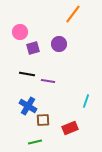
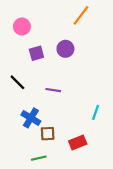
pink circle: (20, 32) -> (22, 27), moved
black line: (27, 74) -> (17, 82), moved, turned 35

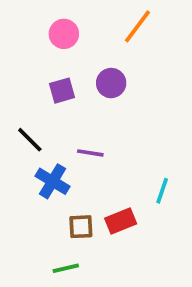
pink circle: (22, 27) -> (64, 34), moved
blue cross: (31, 118) -> (53, 181), moved
red rectangle: (78, 142) -> (121, 221), moved

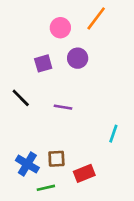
pink circle: (64, 34) -> (60, 28), moved
blue cross: (53, 181) -> (27, 164), moved
red rectangle: (121, 221) -> (84, 173), moved

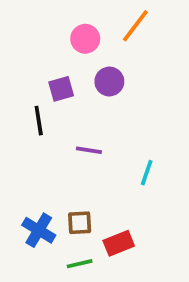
black line: (21, 98) -> (39, 121), moved, turned 36
cyan line: (113, 134) -> (147, 173), moved
green line: (46, 188) -> (80, 264), moved

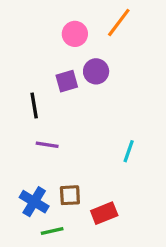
purple square: (61, 89) -> (67, 81), moved
purple line: (89, 150) -> (47, 145), moved
green line: (80, 264) -> (52, 231), moved

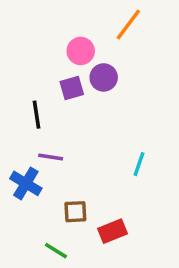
pink circle: (75, 34) -> (81, 51), moved
blue cross: (34, 202) -> (26, 183), moved
green line: (52, 231) -> (56, 251), turned 45

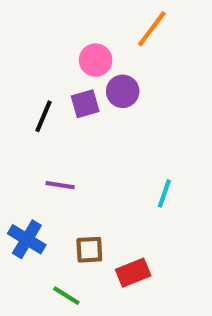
black line: (37, 115) -> (43, 116), moved, turned 32
blue cross: (26, 183) -> (27, 239), moved

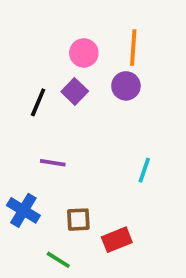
orange line: (152, 29) -> (133, 47), moved, turned -33
purple circle: (123, 91) -> (126, 86), moved
purple square: (85, 104) -> (75, 91), turned -30

